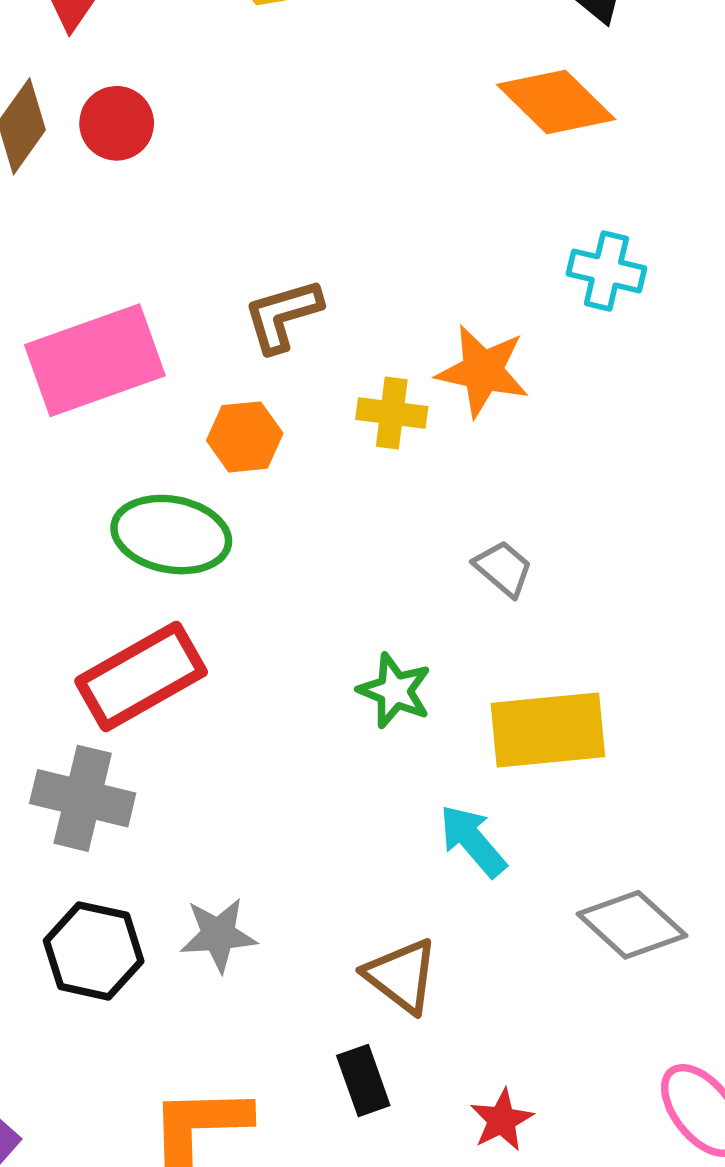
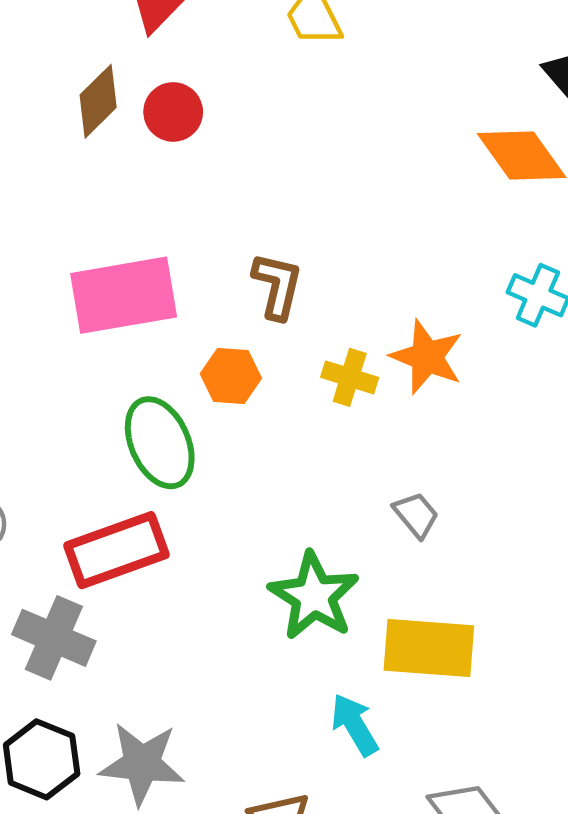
brown L-shape: (283, 315) -> (277, 286), turned 110
green ellipse: (171, 535) -> (160, 443), turned 46
green star: (395, 691) -> (314, 596), size x1.5
gray star: (218, 935) -> (142, 764), size x1.4

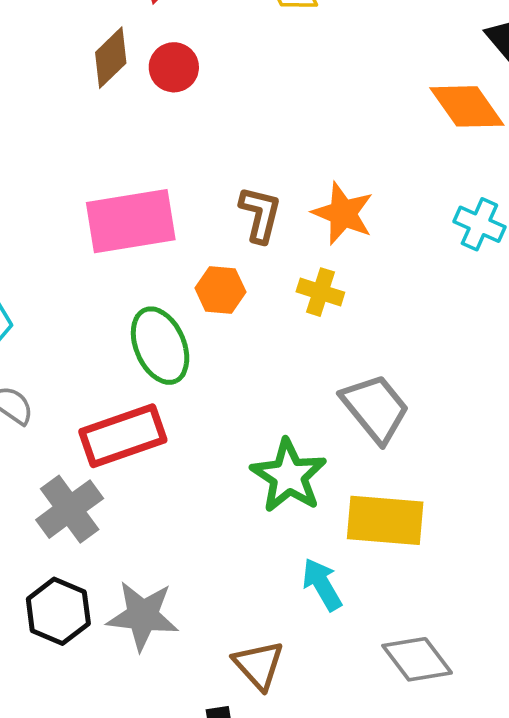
orange star: (427, 357) -> (343, 213), moved
gray trapezoid: (416, 515) -> (375, 408), size x1.8
gray cross: (54, 638) -> (70, 509), turned 30

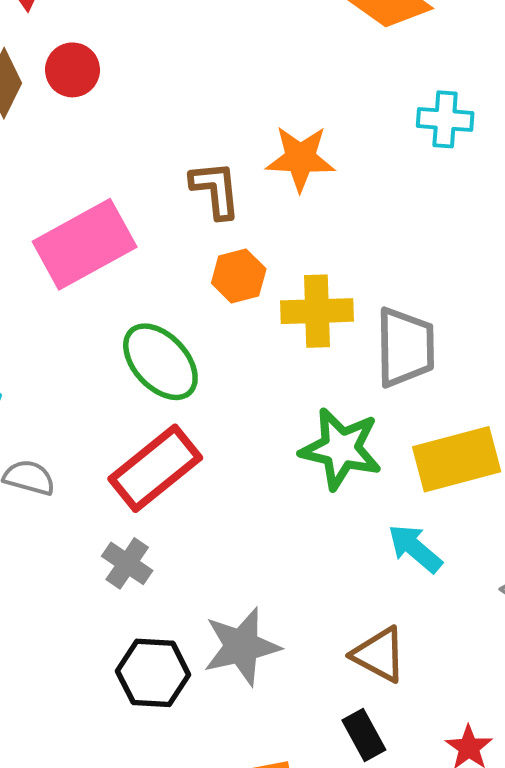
orange hexagon: (220, 290) -> (239, 276), moved
yellow cross: (320, 292) -> (317, 311), moved, size x1.4
gray trapezoid: (375, 408) -> (405, 347), turned 58
gray cross: (70, 509) -> (127, 563), size x0.7

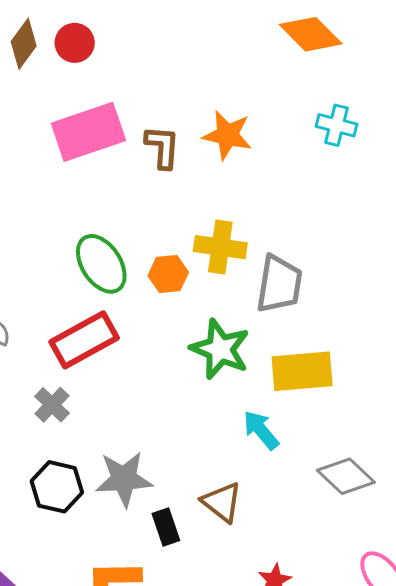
pink rectangle: (85, 244) -> (88, 132), moved
orange hexagon: (239, 276) -> (168, 274), moved
black rectangle: (364, 735) -> (166, 527), moved

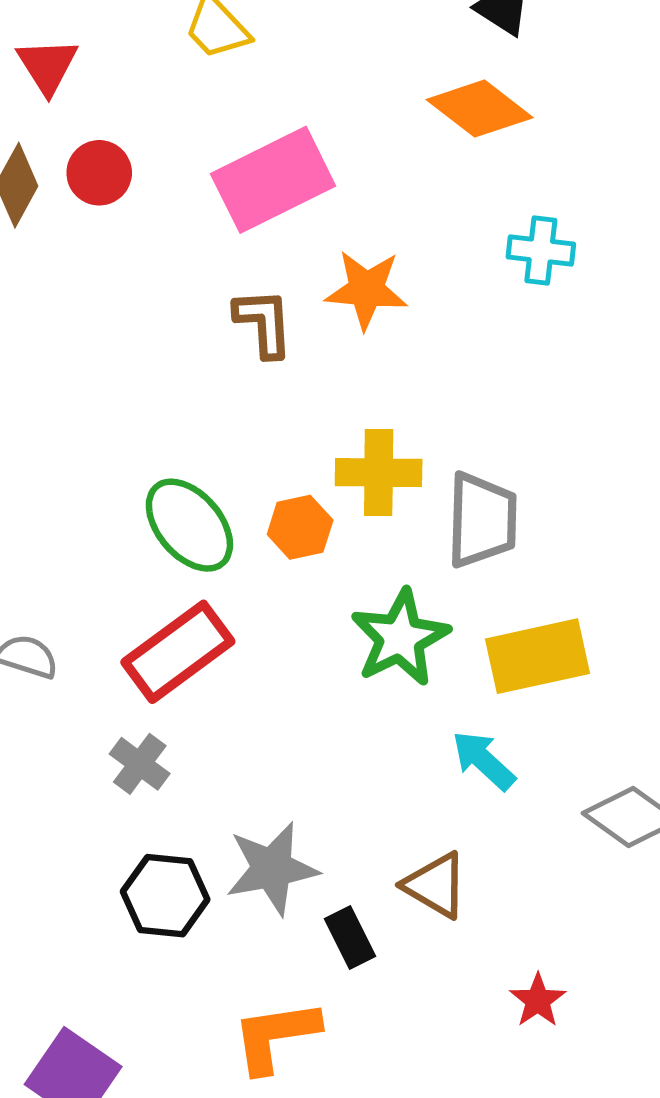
pink rectangle: (88, 132) -> (273, 180), moved
green star: (220, 349) -> (400, 638), turned 30

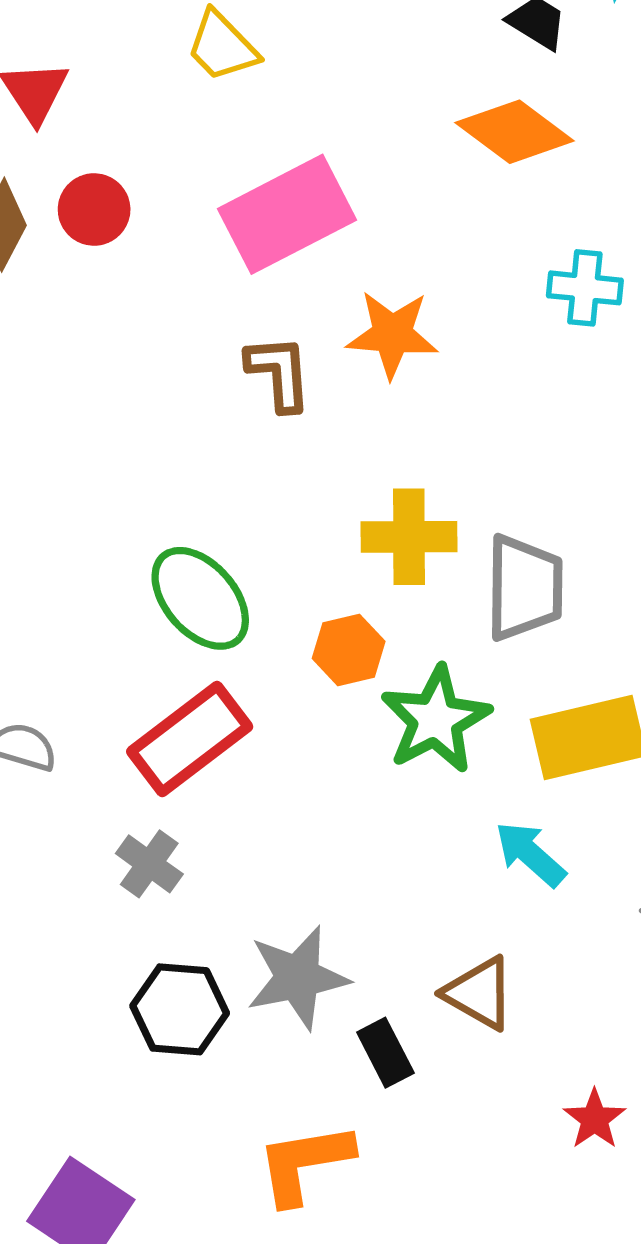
orange hexagon: (300, 527) -> (349, 650), moved

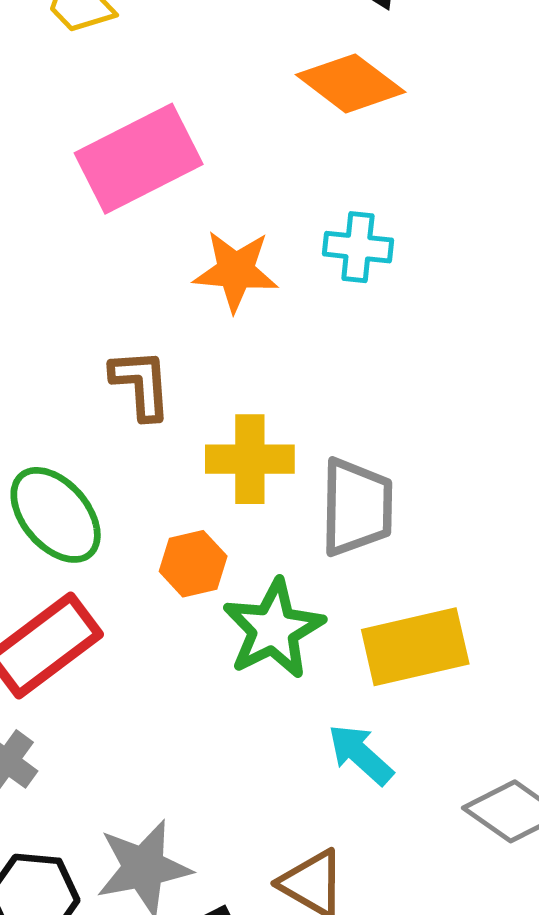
cyan cross: (585, 288) -> (358, 247), moved
brown L-shape: (279, 373) -> (141, 384), moved

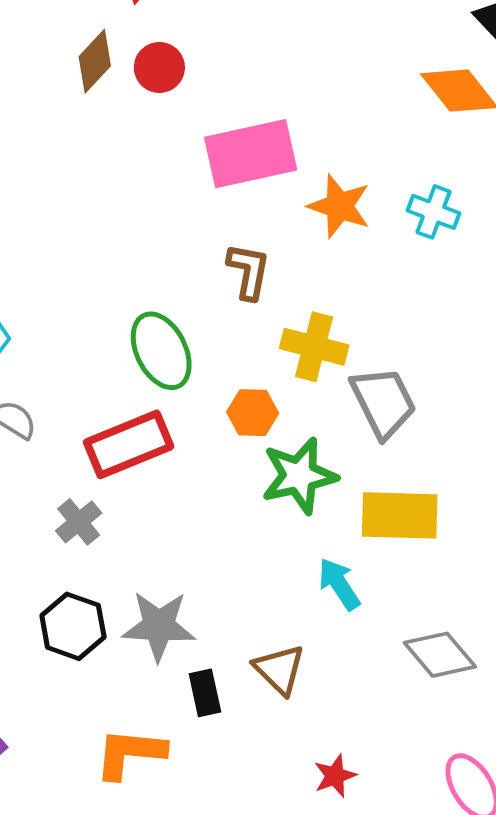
pink rectangle: (139, 159) -> (251, 154), moved
gray trapezoid: (357, 507) -> (383, 402), turned -42

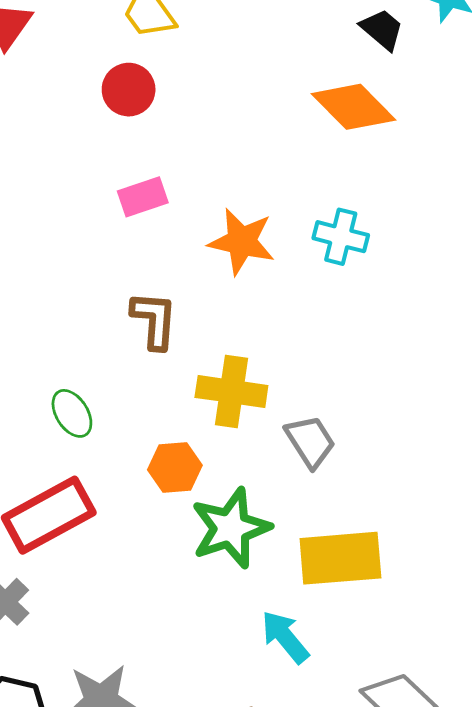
red circle: (159, 67) -> (129, 90), moved
pink rectangle: (251, 154) -> (143, 197), size x0.5
green ellipse: (161, 351) -> (72, 413), size x0.6
gray trapezoid: (383, 402) -> (310, 441), size x0.7

